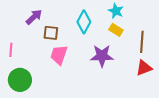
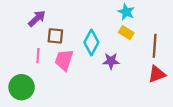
cyan diamond: (84, 22) -> (91, 42), moved
pink line: (11, 50) -> (38, 56), moved
purple star: (102, 56) -> (111, 61), size x0.7

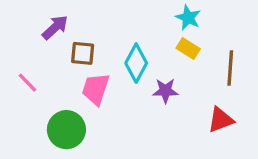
pink line: (38, 56) -> (27, 83), moved, turned -48
red triangle: (157, 74) -> (221, 120), moved
green circle: (22, 87) -> (66, 130), moved

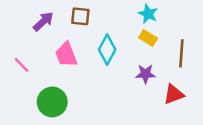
brown square: (83, 53) -> (80, 16), moved
pink trapezoid: (96, 89) -> (66, 55), moved, turned -40
purple star: (165, 91) -> (146, 74), moved

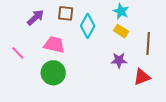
cyan diamond: (107, 50) -> (88, 26), moved
pink trapezoid: (66, 55) -> (54, 45), turned 125
green circle: (52, 102) -> (53, 73), moved

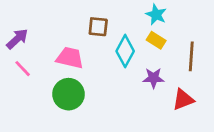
brown square: (66, 13) -> (98, 27), moved
purple arrow: (35, 17) -> (17, 39), moved
cyan diamond: (88, 26) -> (125, 51), moved

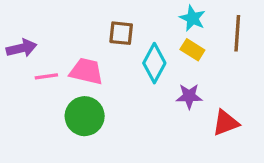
purple arrow: (17, 39) -> (22, 48), turned 30
brown line: (191, 56) -> (237, 33), moved
pink line: (23, 69) -> (46, 76), moved, turned -54

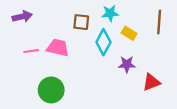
cyan star: (192, 18) -> (110, 13), moved, turned -30
purple arrow: (22, 48) -> (22, 17), moved
green circle: (85, 116) -> (51, 90), moved

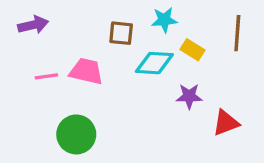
cyan diamond: (103, 42) -> (154, 63), turned 65

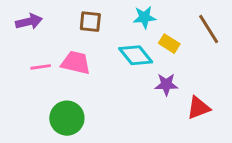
brown square: (121, 33) -> (90, 22), moved
brown line: (237, 33) -> (209, 29), turned -36
cyan diamond: (154, 63) -> (136, 55), turned 48

